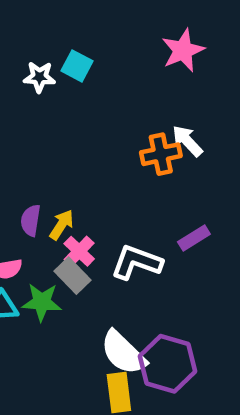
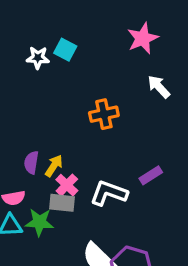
white arrow: (187, 141) -> (159, 87), moved
orange cross: (161, 154) -> (104, 114), moved
gray rectangle: (73, 276) -> (62, 203), turned -40

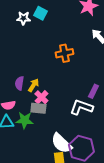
purple rectangle: (151, 175) -> (93, 91), turned -32
white L-shape: (109, 193) -> (81, 107), moved

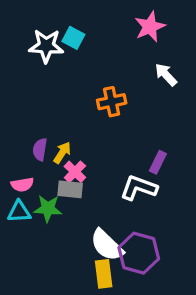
white star: (23, 18) -> (46, 46), size x1.5

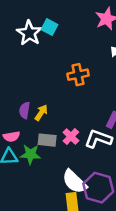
white star: (46, 46) -> (29, 33), turned 30
pink cross: (75, 172) -> (71, 136), moved

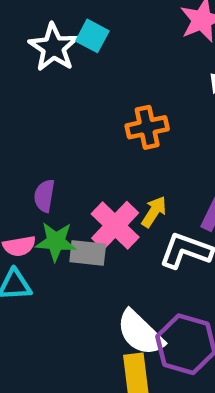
yellow arrow: (41, 113) -> (154, 212), moved
pink cross: (71, 136) -> (115, 226), moved, size x1.5
green star: (30, 154) -> (56, 241), moved

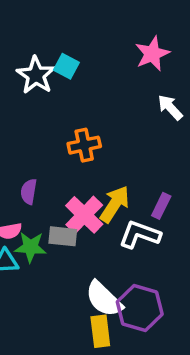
orange cross: (147, 127) -> (84, 145), moved
yellow arrow: (154, 212) -> (115, 204), size x1.5
green star: (56, 241) -> (31, 247), moved

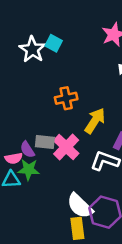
purple semicircle: (29, 192) -> (27, 150), moved, turned -42
yellow arrow: (115, 204) -> (95, 121), moved
gray rectangle: (63, 236) -> (45, 142), moved

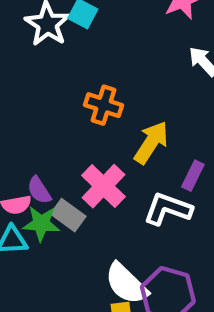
orange cross: (66, 98) -> (103, 105), turned 30
gray rectangle: (45, 142) -> (68, 215), moved, turned 30

